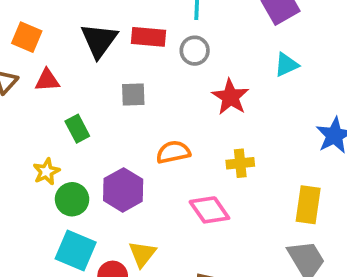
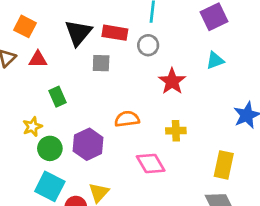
gray square: (133, 94) -> (101, 63), moved

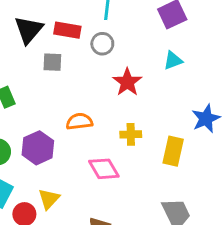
yellow rectangle: (224, 165) -> (173, 151), moved

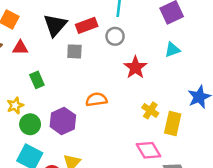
red rectangle: (67, 30) -> (87, 25), turned -30
yellow cross: (131, 134) -> (150, 110), moved, turned 35
pink diamond: (104, 169) -> (149, 150), moved

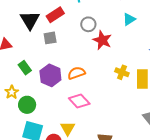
gray circle: (115, 36) -> (88, 24), moved
purple hexagon: (63, 121) -> (50, 75), moved
pink diamond: (149, 150) -> (79, 101), moved

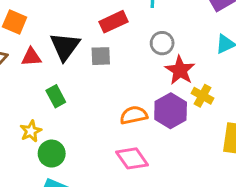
black triangle: (30, 20) -> (65, 47), moved
yellow cross: (122, 72) -> (203, 96), moved
purple hexagon: (50, 75) -> (171, 111), moved

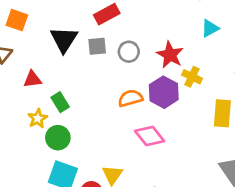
gray circle: (162, 43) -> (129, 52), moved
red triangle: (31, 57) -> (32, 79), moved
green rectangle: (56, 96) -> (60, 102), moved
pink diamond: (132, 158) -> (150, 136), moved

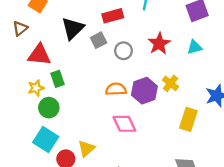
gray square: (97, 46) -> (99, 40), turned -35
red star: (170, 55) -> (159, 44), moved
red triangle: (32, 79) -> (39, 55), size x1.5

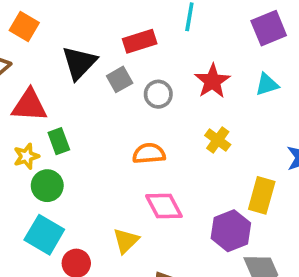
yellow cross: (171, 83) -> (218, 140), moved
purple hexagon: (144, 91) -> (231, 231), moved
yellow triangle: (86, 149) -> (126, 241), moved

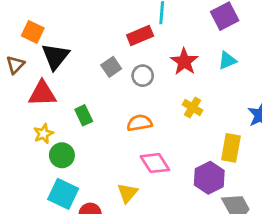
red rectangle: (140, 41) -> (140, 36), moved
black triangle: (79, 63) -> (55, 56), moved
green rectangle: (59, 141) -> (84, 115), moved

